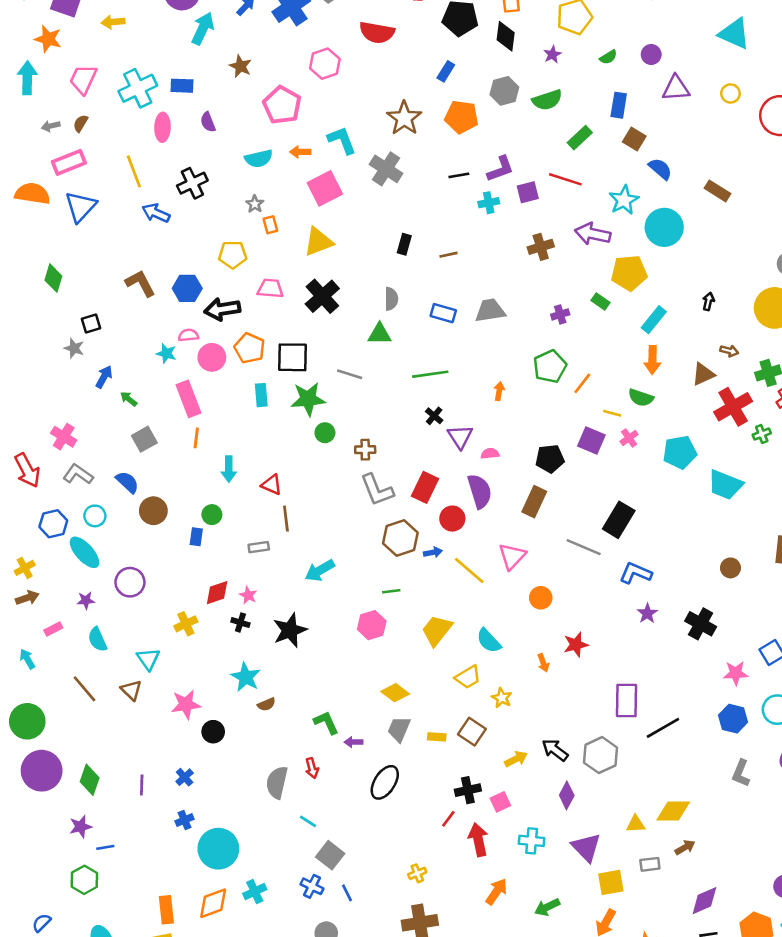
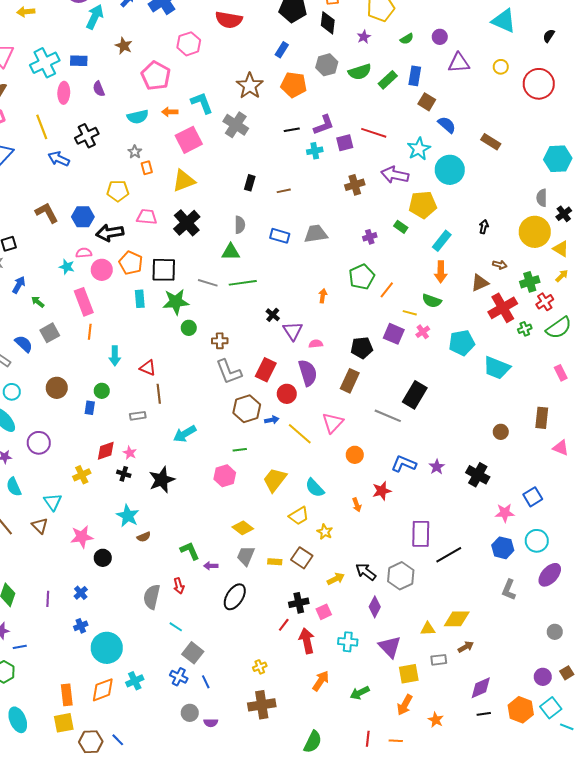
green rectangle: (580, 138) -> (388, 80), moved
green line: (430, 374) -> (243, 283), moved
blue semicircle: (127, 482) -> (24, 344), moved
blue L-shape: (636, 573) -> (404, 464), moved

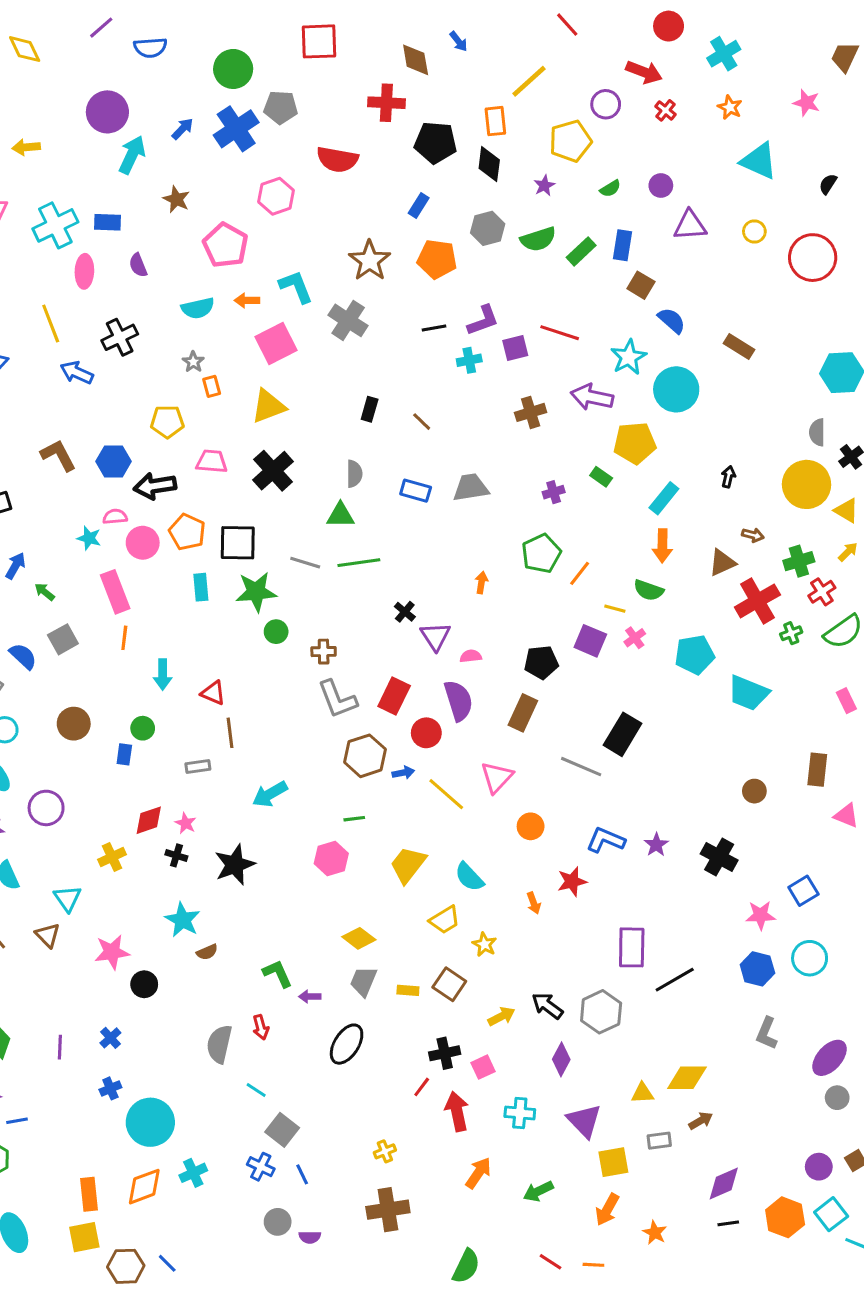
brown line: (284, 191) -> (422, 422), turned 56
purple ellipse: (550, 575) -> (830, 1058), moved
red line: (368, 739) -> (550, 1262), turned -63

